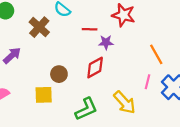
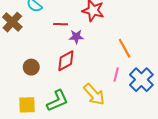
yellow square: (44, 95) -> (27, 105), moved

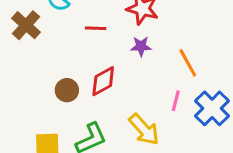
purple star: (76, 37) -> (141, 46), moved
brown circle: (31, 67) -> (67, 90), moved

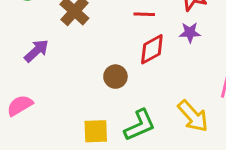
red diamond: (103, 81) -> (152, 49), moved

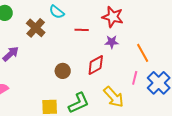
red diamond: (152, 49) -> (96, 65), moved

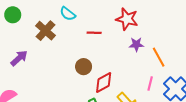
purple star: (112, 42) -> (136, 44), moved
red diamond: (96, 65) -> (104, 82), moved
brown circle: (63, 71) -> (84, 67), moved

